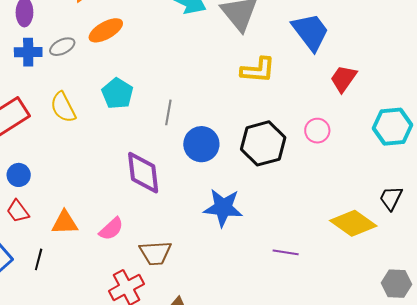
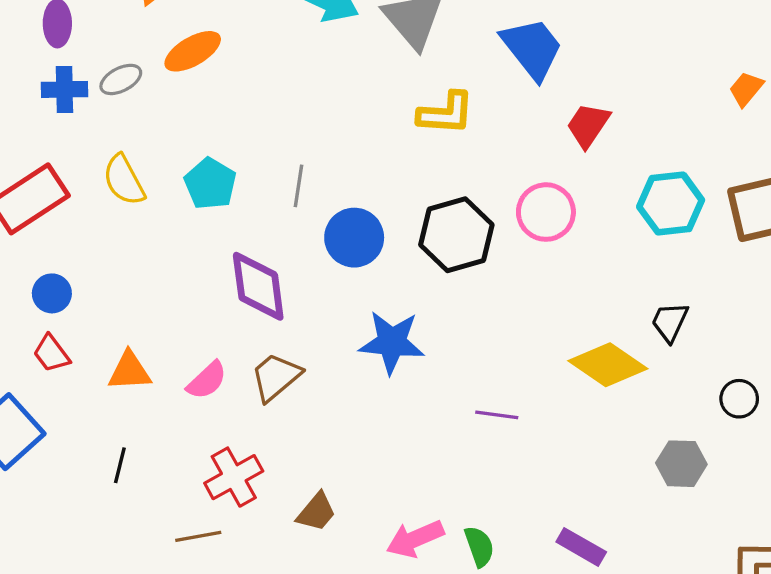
cyan pentagon: (117, 93) -> (210, 184), moved
pink circle: (317, 131) -> (546, 212), size x1.4
brown trapezoid: (155, 253) -> (276, 377), moved, turned 144
black line: (39, 259) -> (120, 465), moved

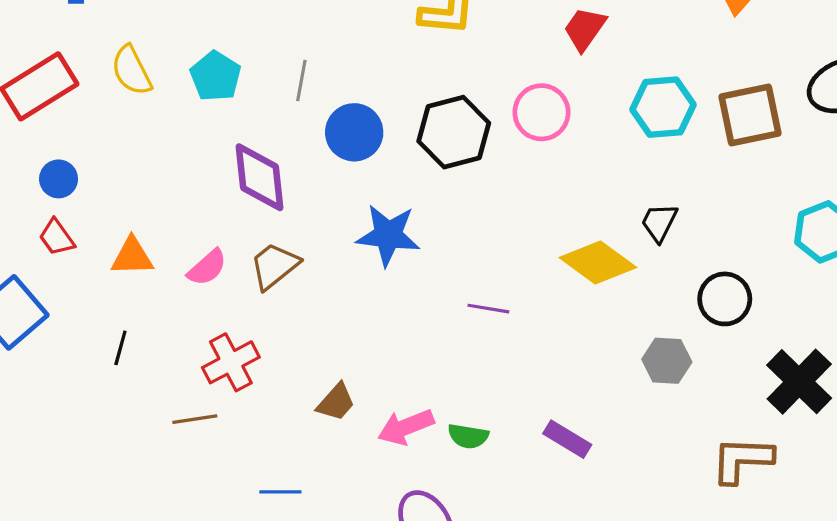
black circle: (739, 399) -> (725, 299), size x1.4
brown trapezoid: (316, 512) -> (336, 402), moved
green semicircle: (479, 546) -> (468, 436), turned 117

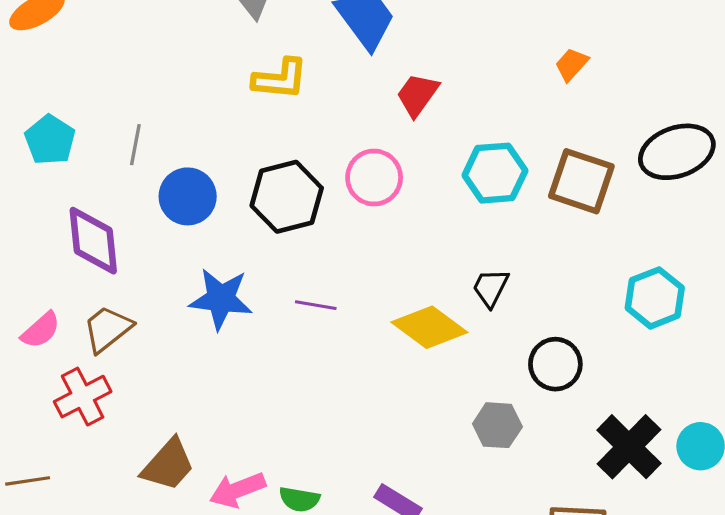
brown square: (750, 115) -> (581, 181), turned 30
purple line: (488, 309) -> (316, 305), moved
red cross: (231, 362) -> (83, 397), moved
brown trapezoid: (336, 402) -> (168, 465), size x1.4

